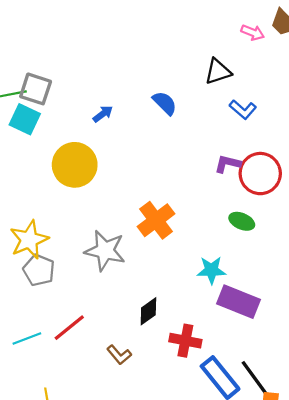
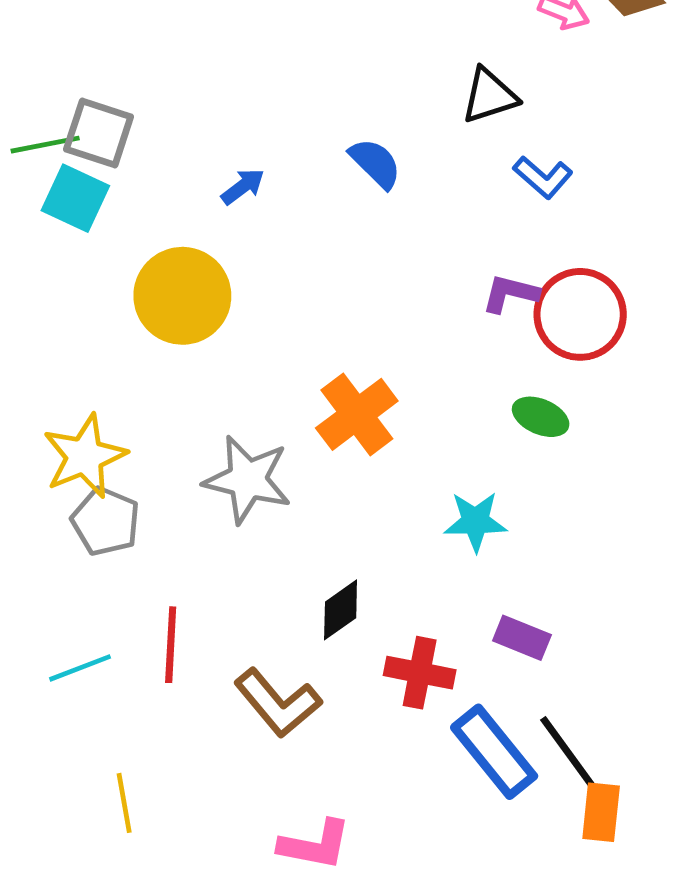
purple rectangle: (239, 302) -> (522, 638), moved, size x0.6
red line: (69, 328) -> (171, 645), turned -48
brown L-shape: (119, 355) -> (278, 703), size x1.6

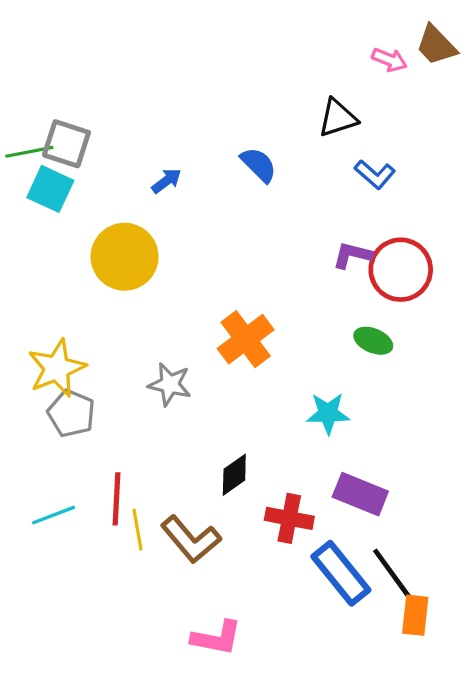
gray star: (247, 480) -> (170, 384), size x0.7
purple rectangle: (522, 638) -> (360, 494), size x1.4
yellow line: (124, 803) -> (137, 530), moved

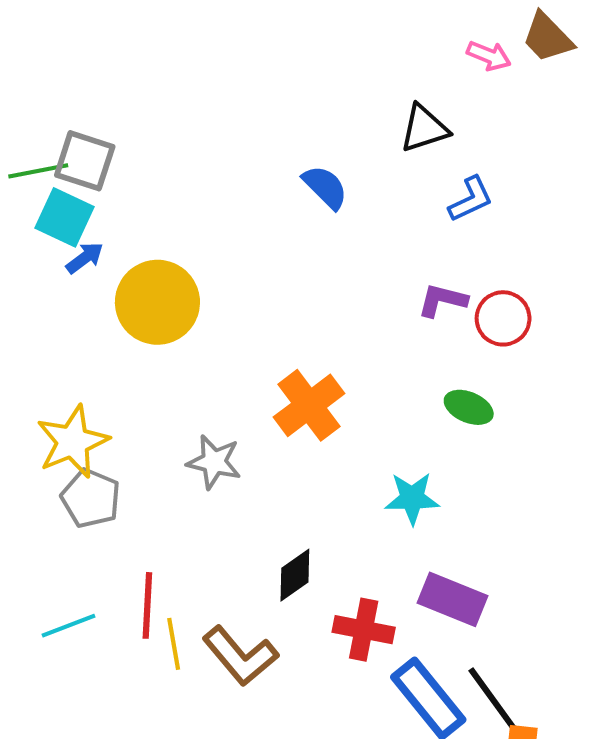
blue L-shape: (375, 174) -> (471, 199), turned -66
blue arrow: (167, 181) -> (85, 258), moved
red circle: (401, 270) -> (503, 318), size x0.7

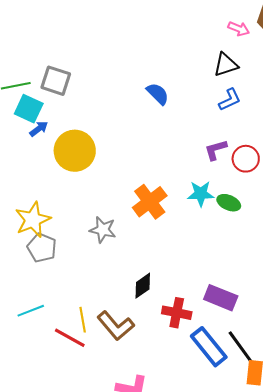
black triangle: (424, 128) -> (226, 65), moved
gray square: (85, 161) -> (56, 81), moved
purple L-shape: (442, 300) -> (216, 150), turned -30
cyan star: (412, 498) -> (201, 194), moved
red line: (147, 605) -> (70, 338), moved, turned -64

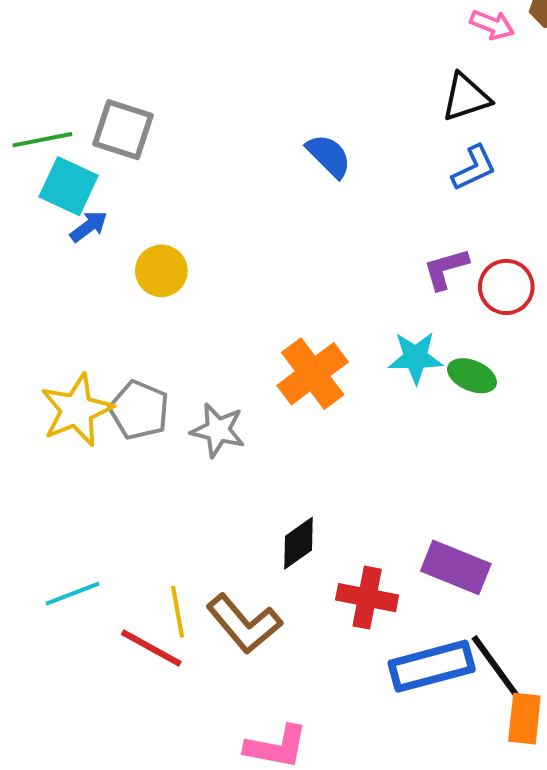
yellow circle: (75, 151) -> (161, 271), size x0.6
gray pentagon: (42, 248) -> (139, 410), moved
blue rectangle: (209, 347) -> (432, 666), turned -66

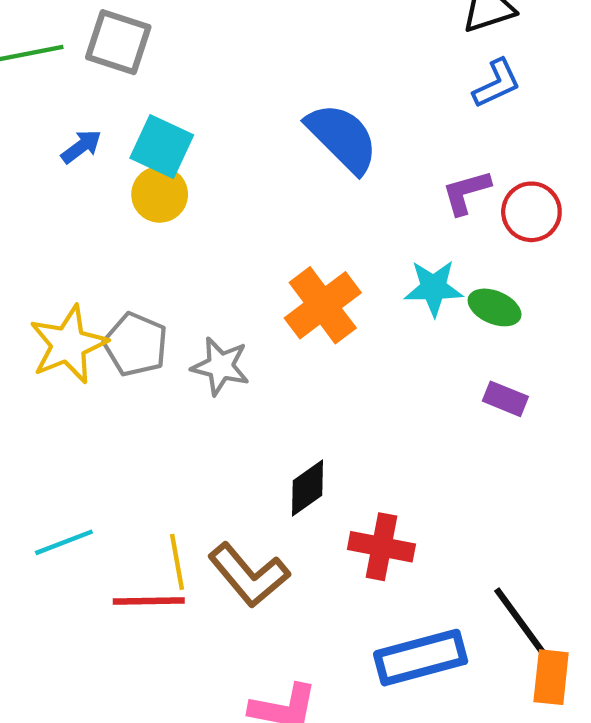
blue semicircle: (329, 156) -> (342, 138), moved, size x1.5
cyan square: (69, 186) -> (162, 147), moved
purple rectangle: (456, 567) -> (505, 399), moved, size x0.6
red line: (151, 648) -> (149, 601), turned -30
blue rectangle: (432, 666) -> (421, 658), moved

